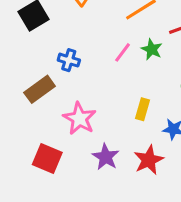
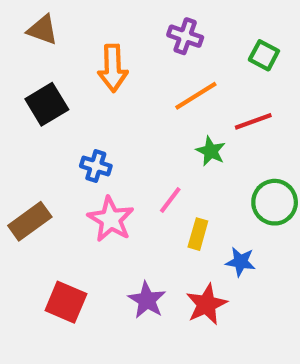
pink line: (123, 52) -> (170, 200), moved
brown rectangle: (40, 89) -> (30, 221), moved
pink star: (80, 118) -> (111, 219), moved

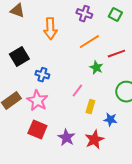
green square: (264, 55) -> (115, 15), moved
black square: (47, 104) -> (19, 57), moved
pink star: (111, 219) -> (37, 101), moved
red square: (66, 302) -> (37, 130), moved

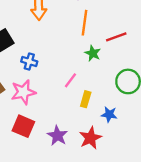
orange line: (89, 42) -> (85, 23), turned -50
pink star: (37, 101) -> (23, 92), turned 30

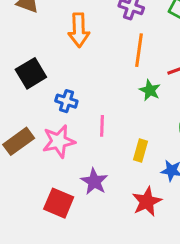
pink line: (70, 80) -> (102, 126), moved, turned -35
red square: (23, 126) -> (59, 203), moved
purple star: (57, 136) -> (94, 181), moved

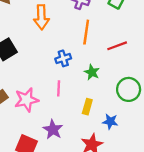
green star: (150, 90) -> (92, 72), moved
blue cross: (66, 101) -> (63, 58), moved, turned -35

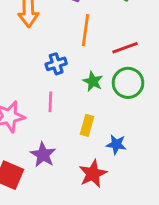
green circle: (129, 89) -> (128, 83), moved

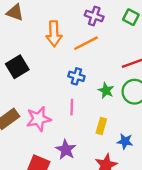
orange line: (86, 30) -> (86, 43), moved, turned 55
blue cross: (56, 64) -> (76, 76), turned 35

